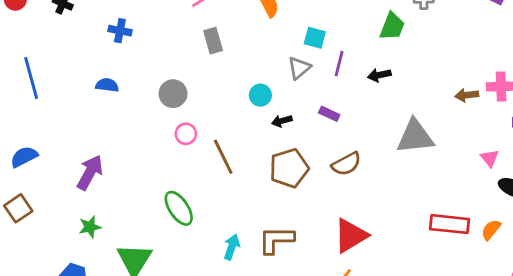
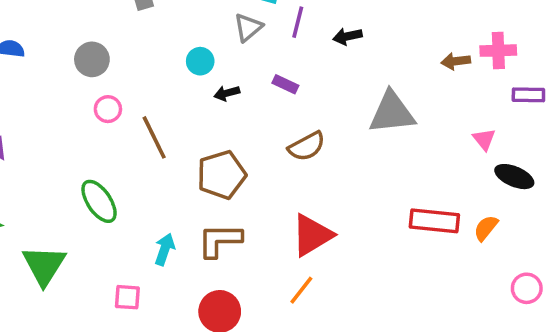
brown pentagon: (289, 168) -> (221, 175), moved

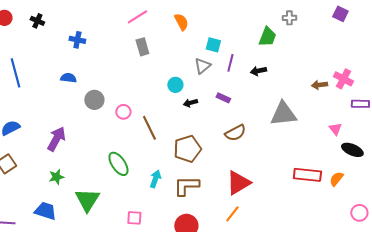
pink cross: (498, 51) -> (343, 79), turned 30
gray circle: (92, 59) -> (94, 100), moved
cyan arrow: (165, 249) -> (155, 179), moved

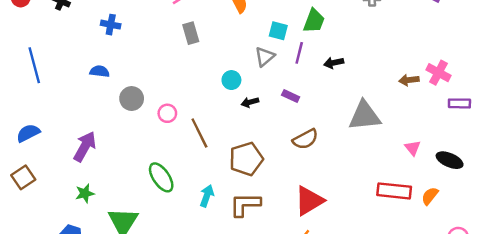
green trapezoid: (267, 37) -> (314, 21), moved
pink triangle: (335, 129) -> (413, 148), moved

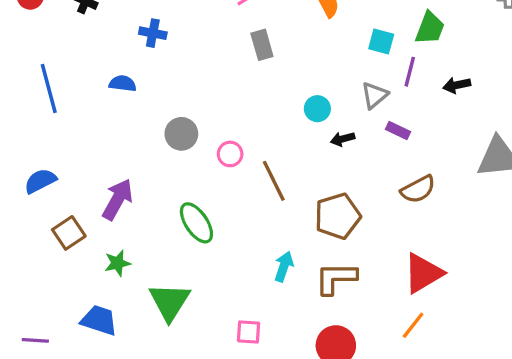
gray triangle: (265, 57) -> (374, 95), moved
blue semicircle: (100, 71) -> (123, 83), moved
brown square: (23, 177) -> (69, 233), moved
green ellipse: (161, 177) -> (196, 223), moved

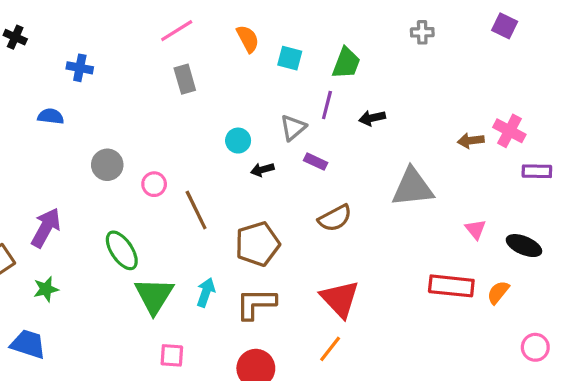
cyan square: (381, 41) -> (290, 58), moved
red triangle: (423, 273) -> (340, 299), turned -42
green triangle: (170, 302) -> (154, 296), moved

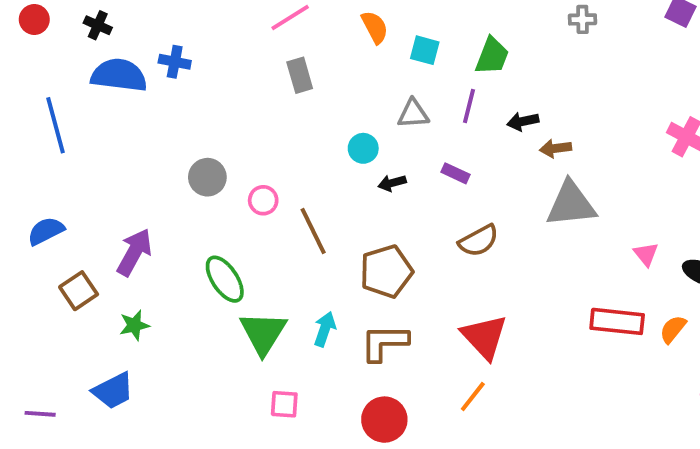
blue semicircle: (51, 116) -> (119, 75), moved, size x1.8
gray triangle: (293, 128) -> (413, 114), moved, turned 36
brown arrow: (471, 141) -> (556, 148), moved
blue trapezoid: (28, 344) -> (113, 391), turned 135

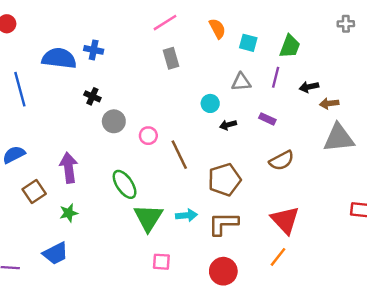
black cross: (98, 25) -> (92, 96), moved
purple arrow: (134, 252) -> (69, 168), turned -36
cyan arrow: (325, 329) -> (186, 215), turned 66

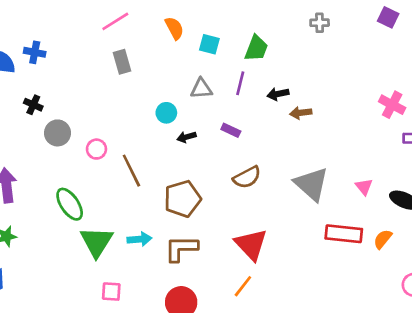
gray triangle: (339, 138) -> (311, 184), moved, turned 48

